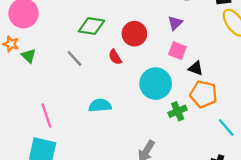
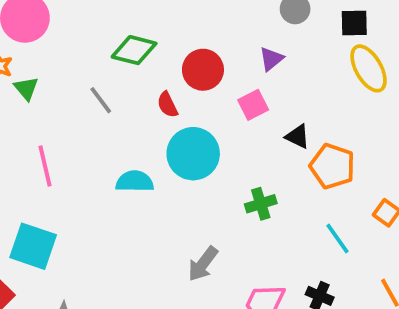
pink square: (177, 51) -> (253, 105), moved, turned 36
cyan circle: (156, 84) -> (193, 154), moved
orange pentagon: (204, 94) -> (332, 166), moved
pink line: (46, 115) -> (45, 166), moved

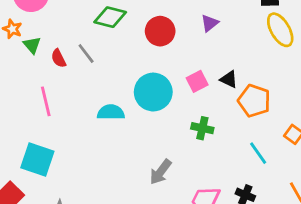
red semicircle: (167, 105) -> (59, 58), moved
pink square: (253, 105) -> (197, 81), moved
green cross: (261, 204) -> (202, 128), turned 30

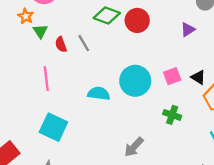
red circle: (160, 31) -> (137, 20), moved
cyan square: (37, 160) -> (53, 127), moved

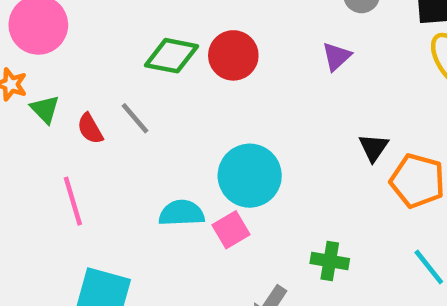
pink square: (172, 76) -> (231, 230), moved
black triangle: (198, 77) -> (374, 148), turned 42
green cross: (172, 115) -> (330, 261), moved

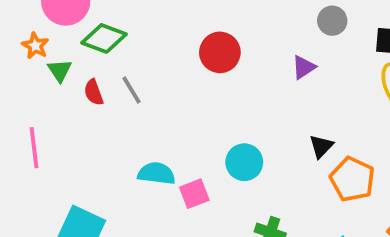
green diamond: (171, 56) -> (104, 38), moved
cyan circle: (250, 176) -> (244, 162), moved, size x0.7
pink line: (73, 201) -> (34, 148), moved

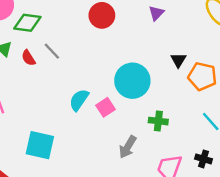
cyan circle: (244, 162) -> (132, 81), size x1.5
cyan semicircle: (156, 173) -> (79, 100), turned -50

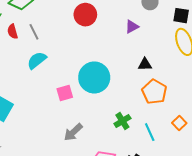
black triangle: (178, 60) -> (145, 64), moved, turned 40
cyan semicircle: (79, 100) -> (37, 60), moved
green cross: (158, 121) -> (122, 121), moved, turned 35

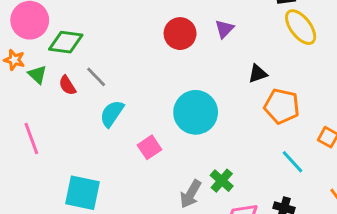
red circle: (85, 15) -> (180, 34), moved
pink square: (65, 93) -> (150, 147), moved
green cross: (122, 121) -> (222, 181), moved

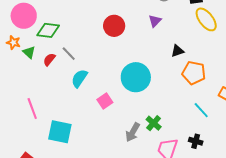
red circle: (180, 34) -> (114, 26), moved
red semicircle: (67, 85) -> (49, 60), turned 72
pink line: (31, 138) -> (32, 108), moved

